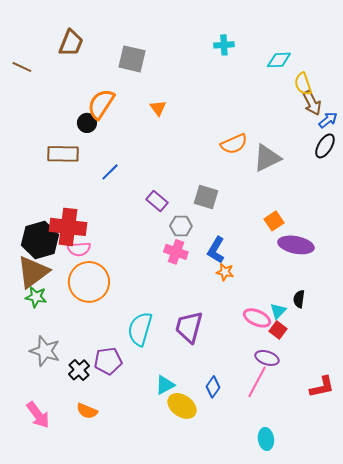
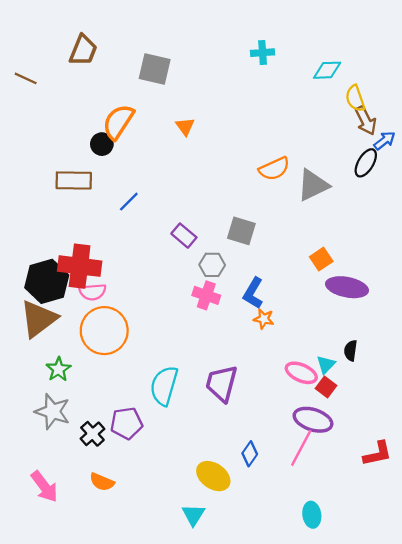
black ellipse: (325, 146) -> (366, 163), moved
green star: (36, 297) -> (58, 369), moved, turned 30
purple ellipse: (267, 358) -> (313, 420), size x1.4
cyan triangle: (165, 385) -> (193, 515), moved, turned -30

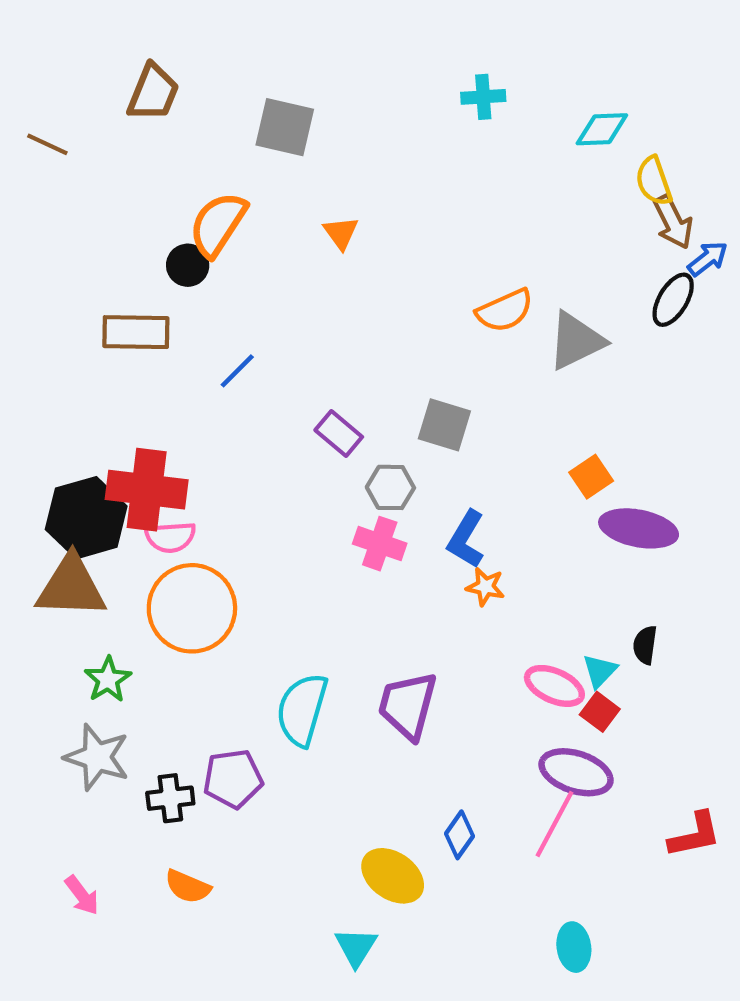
brown triangle: (39, 319) -> (71, 587), turned 39
black cross: (92, 434) -> (170, 798), turned 35
pink arrow: (44, 487) -> (82, 895), size x0.7

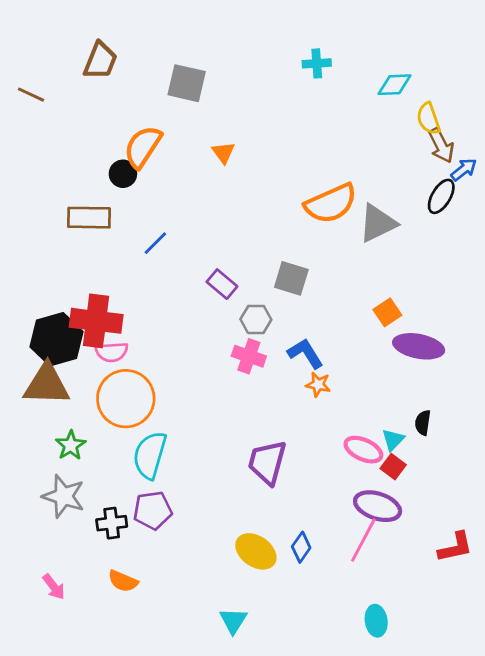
orange semicircle: (505, 311) -> (331, 203), size x1.4
blue L-shape: (466, 539) -> (305, 353), turned 117
cyan semicircle: (302, 710) -> (150, 455), moved
yellow ellipse: (393, 876) -> (256, 551), moved

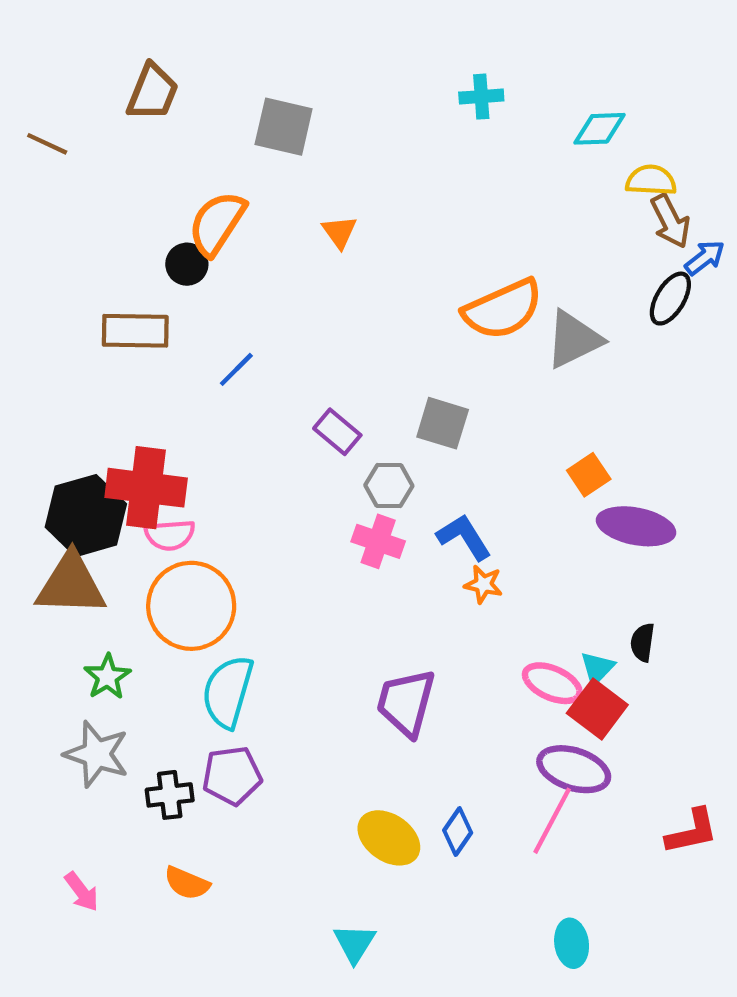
yellow semicircle: (428, 119) -> (651, 180), turned 112
red square: (393, 467) -> (597, 709), size x1.5

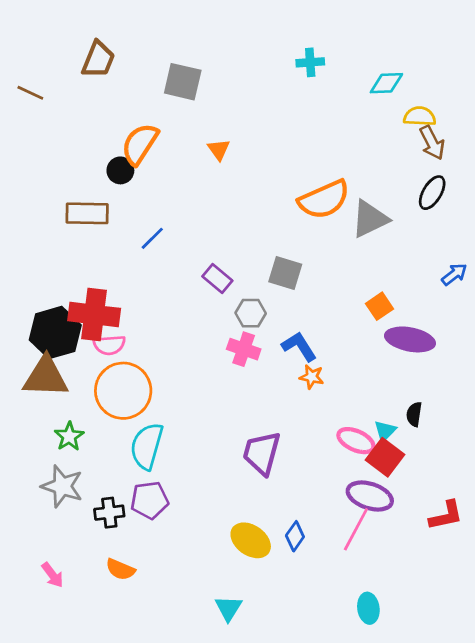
blue arrow: (705, 258) -> (454, 274), moved
red L-shape: (692, 831) -> (446, 515), moved

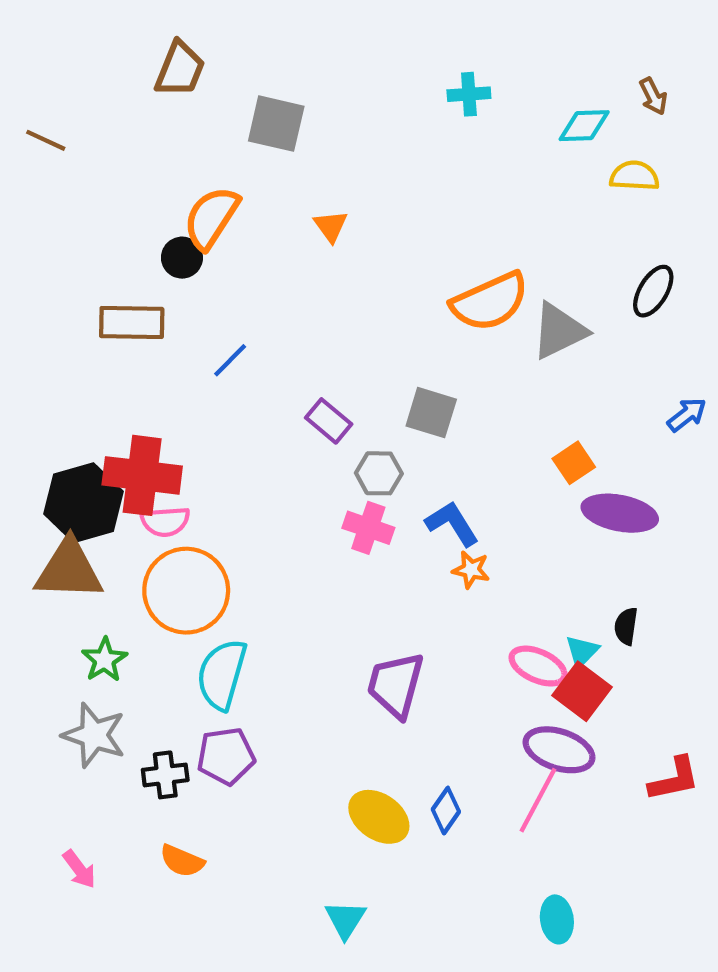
brown trapezoid: (98, 60) -> (180, 69), moved
brown arrow: (432, 143) -> (653, 96), moved, size x0.7

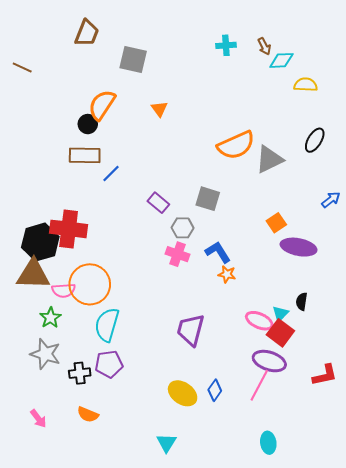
brown arrow: (653, 96) -> (264, 46), moved
brown rectangle: (132, 323) -> (85, 155), moved
pink semicircle: (165, 522) -> (64, 290), moved

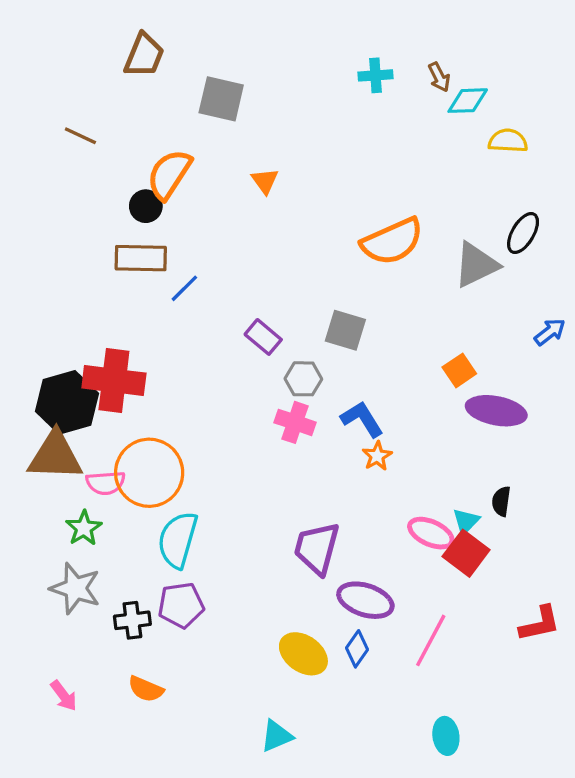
brown line: (22, 68) -> (80, 136), moved
gray triangle: (269, 159) -> (476, 265), moved
orange star: (227, 274) -> (377, 456), turned 30
purple ellipse: (269, 361) -> (365, 600), moved
cyan triangle: (166, 443) -> (277, 736), turned 35

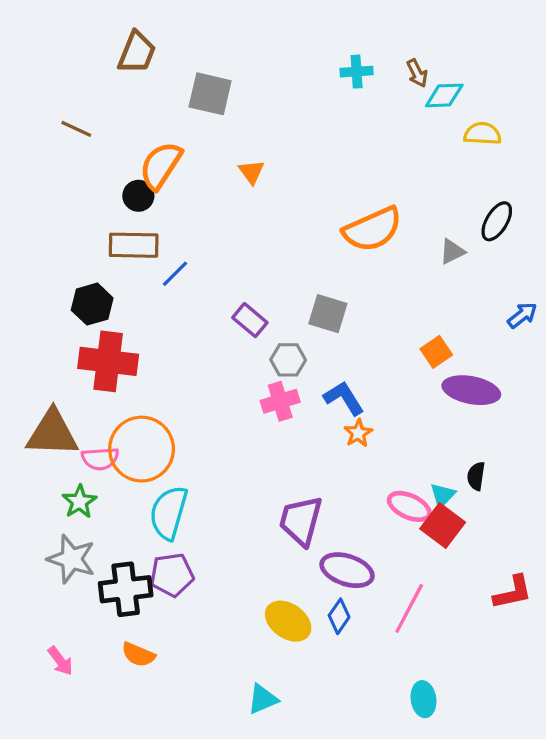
gray triangle: (476, 265) -> (452, 252), size x0.6
black hexagon: (67, 402) -> (92, 304), moved, size x0.7
pink cross: (295, 422) -> (280, 401), turned -36
black cross: (132, 620) -> (126, 589), size x1.5

